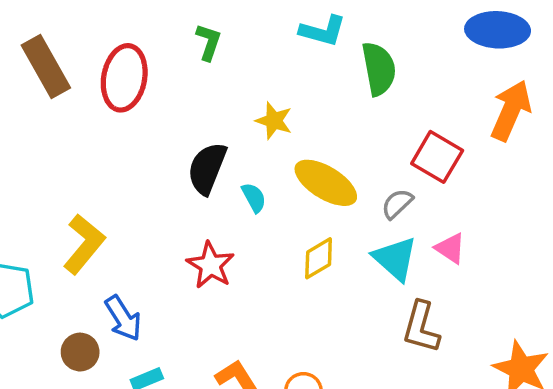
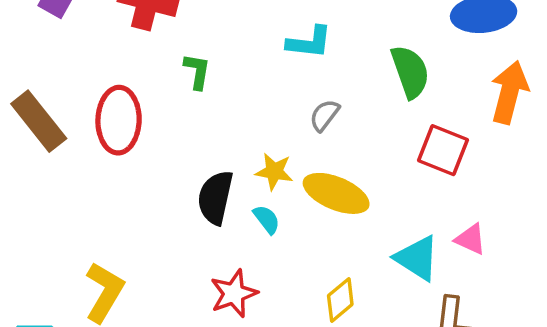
green semicircle: (379, 69) -> (410, 72), moved
yellow star: (274, 121) -> (274, 171), moved
gray semicircle: (397, 204) -> (325, 115), moved
yellow diamond: (319, 258) -> (340, 300), moved
red star: (210, 265) -> (234, 294), turned 30

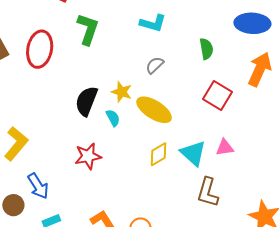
green L-shape: (197, 71) -> (88, 29), size x1.5
green semicircle: (410, 72) -> (206, 49), size x0.7
pink triangle: (471, 239) -> (225, 148), turned -42
yellow diamond: (340, 300) -> (158, 154), moved

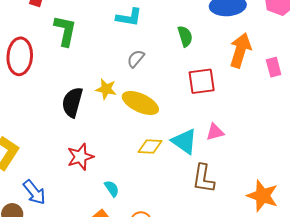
red square: (218, 95) -> (202, 81), turned -32
cyan semicircle: (113, 118) -> (112, 189), moved
yellow diamond: (158, 154) -> (150, 147), turned 40

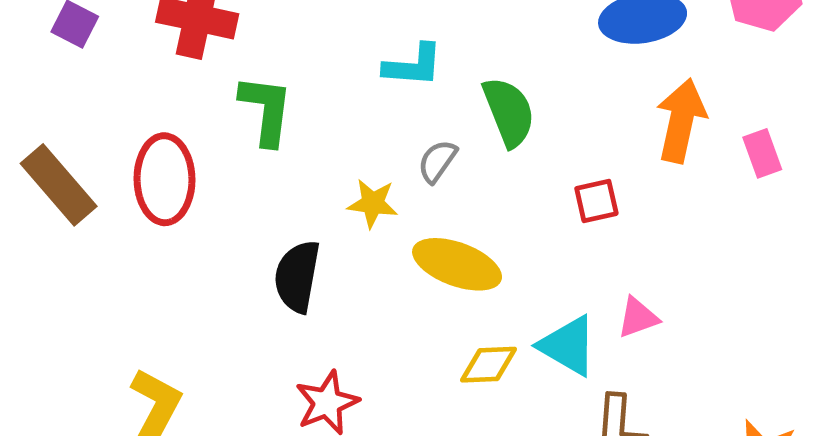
green semicircle: (185, 36) -> (509, 112), moved, size x1.4
red square: (202, 81) -> (596, 201), size x0.7
yellow star: (106, 89) -> (373, 203), moved

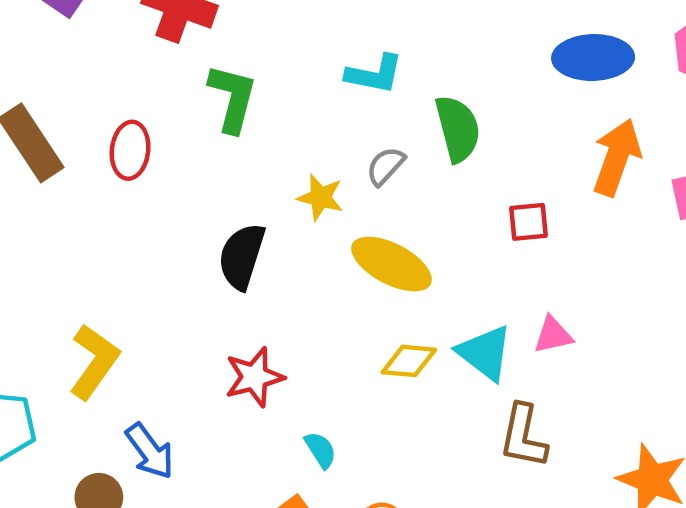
red ellipse: (165, 179) -> (130, 150), size x0.7

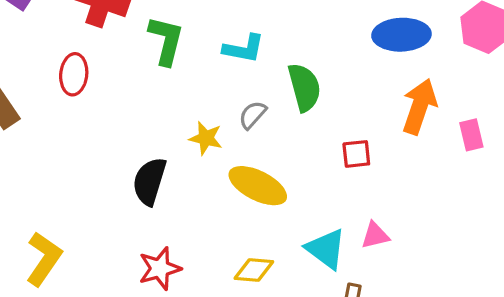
green L-shape: (233, 98) -> (166, 40), moved
red ellipse: (130, 150) -> (74, 74), moved
yellow diamond: (409, 361) -> (254, 270), moved

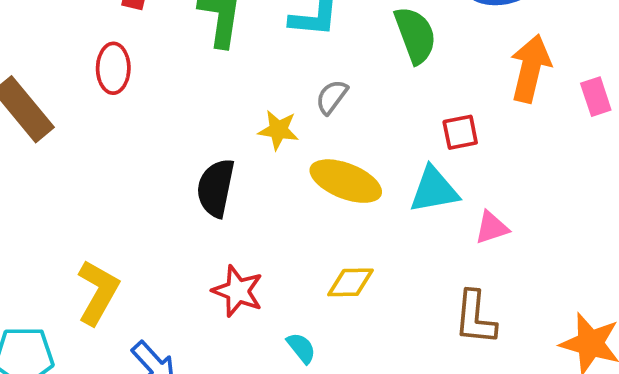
green semicircle: (304, 87) -> (415, 35), moved
cyan triangle: (326, 249) -> (434, 190), moved, turned -42
red star: (160, 268) -> (238, 291), turned -30

